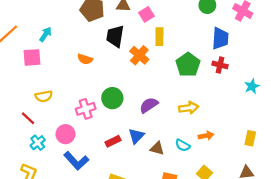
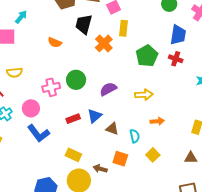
cyan semicircle: (183, 145) -> (135, 136), moved, turned -136

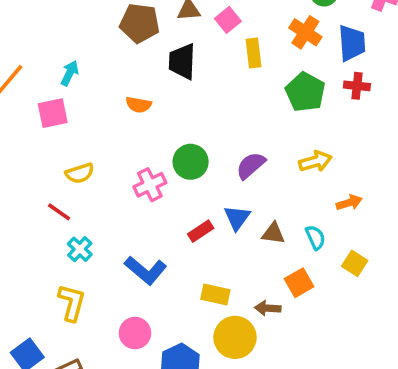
orange cross: (104, 43) -> (305, 32), moved
pink circle: (31, 108) -> (135, 333), moved
orange square: (120, 159) -> (299, 283), turned -35

